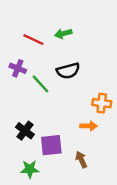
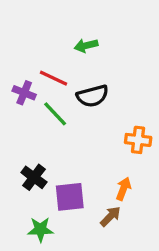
red line: (33, 40) -> (53, 78), moved
orange arrow: (88, 126) -> (123, 189), moved, turned -70
brown arrow: (81, 160) -> (110, 216), turned 70

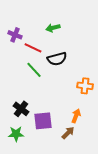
purple cross: (24, 93) -> (15, 35), moved
green star: (40, 229) -> (16, 134), moved

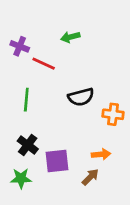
black semicircle: (57, 59) -> (81, 97), moved
green line: (34, 70) -> (26, 100), moved, turned 48
orange arrow: (76, 116) -> (101, 154), turned 64

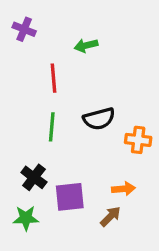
purple cross: (20, 46) -> (24, 29), moved
red line: (44, 64) -> (53, 78), turned 60
green line: (26, 100) -> (52, 127), moved

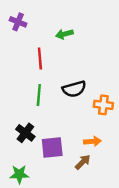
green star: (26, 218) -> (19, 174), moved

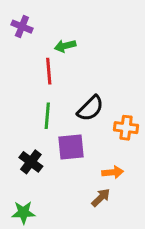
green arrow: (64, 34) -> (65, 46), moved
black semicircle: (74, 89) -> (90, 108), turned -30
purple square: (52, 147) -> (71, 147), moved

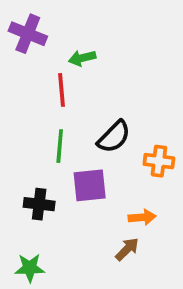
purple cross: (22, 27) -> (28, 34), size x1.4
black cross: (31, 162) -> (39, 204), turned -30

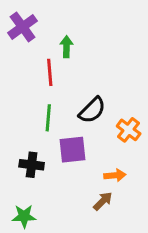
purple cross: (28, 34) -> (23, 27), turned 32
green arrow: (82, 58) -> (66, 47), turned 105
orange cross: (159, 161) -> (129, 130), turned 30

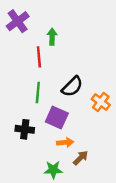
purple square: (72, 150) -> (57, 117), turned 30
orange arrow: (115, 175) -> (65, 142), moved
green star: (24, 216) -> (53, 170), moved

